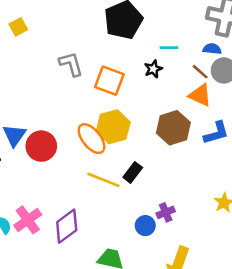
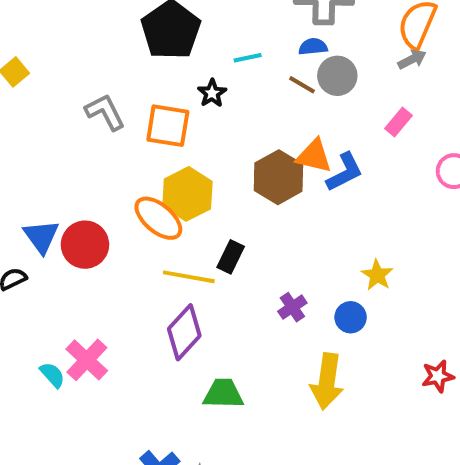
black star: (153, 69) -> (212, 93), moved
orange triangle: (200, 95) -> (314, 156), moved
purple diamond: (67, 226) -> (184, 332), moved
blue circle: (145, 226) -> (351, 317), moved

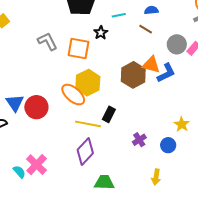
gray circle: (337, 76) -> (177, 44), moved
yellow arrow: (327, 381) -> (156, 177), size x0.6

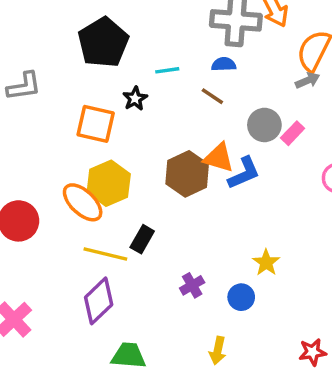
gray L-shape: (47, 41) -> (24, 86), moved, turned 105

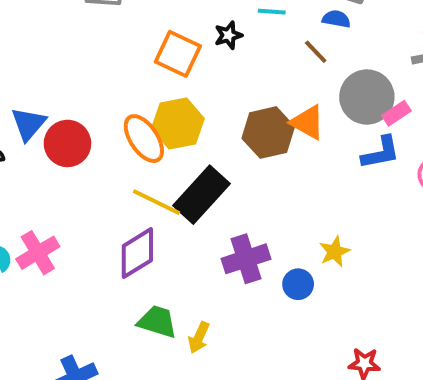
gray circle: (264, 125) -> (367, 97), size x1.4
blue L-shape: (244, 173) -> (381, 153), moved
black rectangle: (142, 239) -> (201, 195), size x1.8
purple cross: (192, 285) -> (246, 259), size x1.6
yellow arrow: (218, 351) -> (199, 338), moved

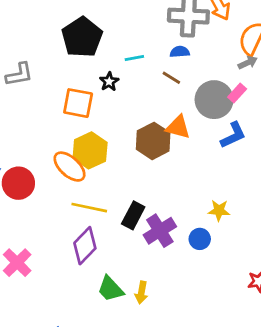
pink rectangle: (396, 113) -> (237, 93), moved
black rectangle: (201, 195) -> (133, 215), moved, size x0.7
yellow star: (335, 252) -> (219, 210), turned -30
green trapezoid: (157, 322) -> (110, 289), turned -136

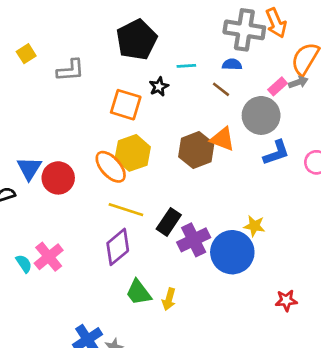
pink rectangle: (237, 93) -> (278, 86), moved
blue circle: (200, 239) -> (232, 252), size x2.0

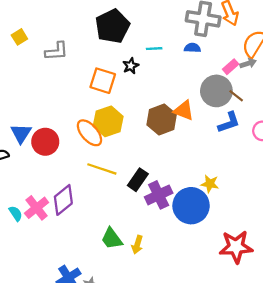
brown line: (221, 89) -> (236, 96), moved
purple diamond: (118, 247) -> (63, 200), moved
red star: (286, 300) -> (236, 247), size x1.8

